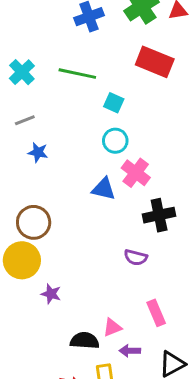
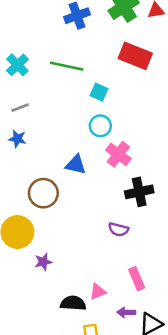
blue star: (38, 152) -> (17, 139), moved
blue triangle: (104, 189) -> (76, 165), moved
brown circle: (34, 222) -> (43, 193), moved
purple star: (51, 294) -> (43, 262), turned -30
purple arrow: (130, 351) -> (126, 312), moved

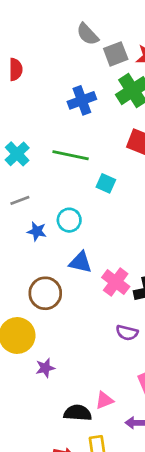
cyan circle: (100, 126) -> (69, 220), moved
blue star: (17, 139) -> (37, 231), moved
pink cross: (118, 154) -> (116, 282), moved

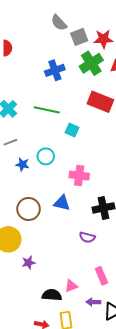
blue triangle: (80, 262) -> (62, 203), moved
pink cross: (116, 282) -> (79, 176), moved, turned -30

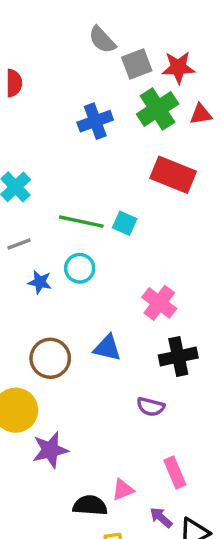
green line: (47, 110) -> (81, 222), moved
pink cross: (79, 176) -> (159, 303), moved, turned 30
purple star: (29, 263) -> (50, 450), size x1.5
purple arrow: (93, 302) -> (161, 518), turned 40

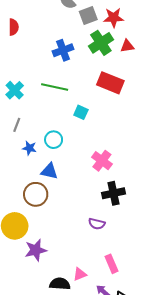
green line: (81, 222) -> (55, 87), moved
gray line: (19, 244) -> (17, 125), turned -48
blue triangle: (107, 348) -> (49, 171), moved

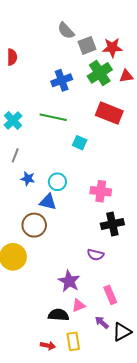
cyan circle: (54, 140) -> (57, 182), moved
pink cross: (102, 161) -> (101, 191), turned -30
purple star: (36, 250) -> (69, 281), moved, turned -30

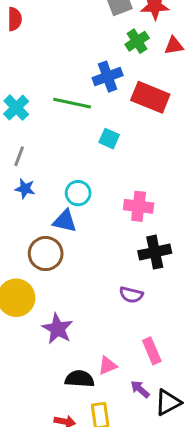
green cross: (100, 73) -> (137, 41), size x0.7
blue cross: (62, 80) -> (108, 77), moved
blue star: (28, 179) -> (25, 189), moved
purple star: (69, 281) -> (57, 329), moved

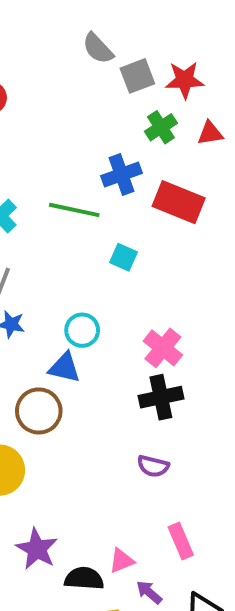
pink cross: (139, 206) -> (163, 348), turned 32
black cross: (155, 252) -> (161, 397), moved
purple star: (57, 329) -> (37, 549), moved
purple arrow: (140, 389) -> (149, 592), moved

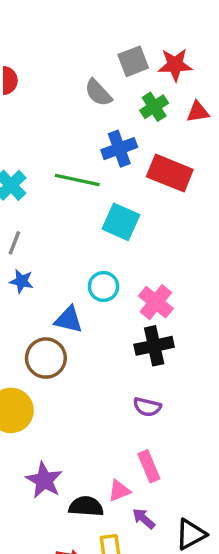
gray semicircle: (98, 48) -> (98, 93), moved
cyan square: (124, 257) -> (121, 222), size x1.5
cyan circle: (82, 330) -> (103, 286), moved
pink rectangle: (181, 541) -> (149, 466), moved

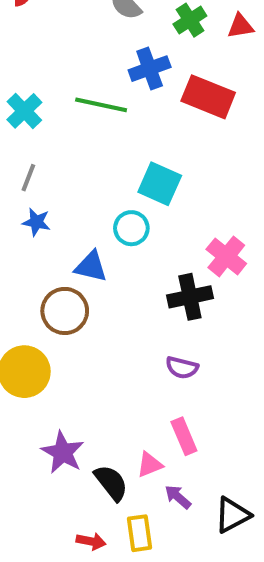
cyan square: (121, 222) -> (160, 184), moved
pink cross: (156, 302) -> (226, 256), moved
black semicircle: (86, 506) -> (111, 483), turned 48

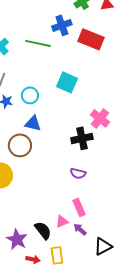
cyan circle: (131, 228) -> (30, 95), moved
purple star: (63, 452) -> (17, 239), moved
purple arrow: (178, 497) -> (80, 229), moved

